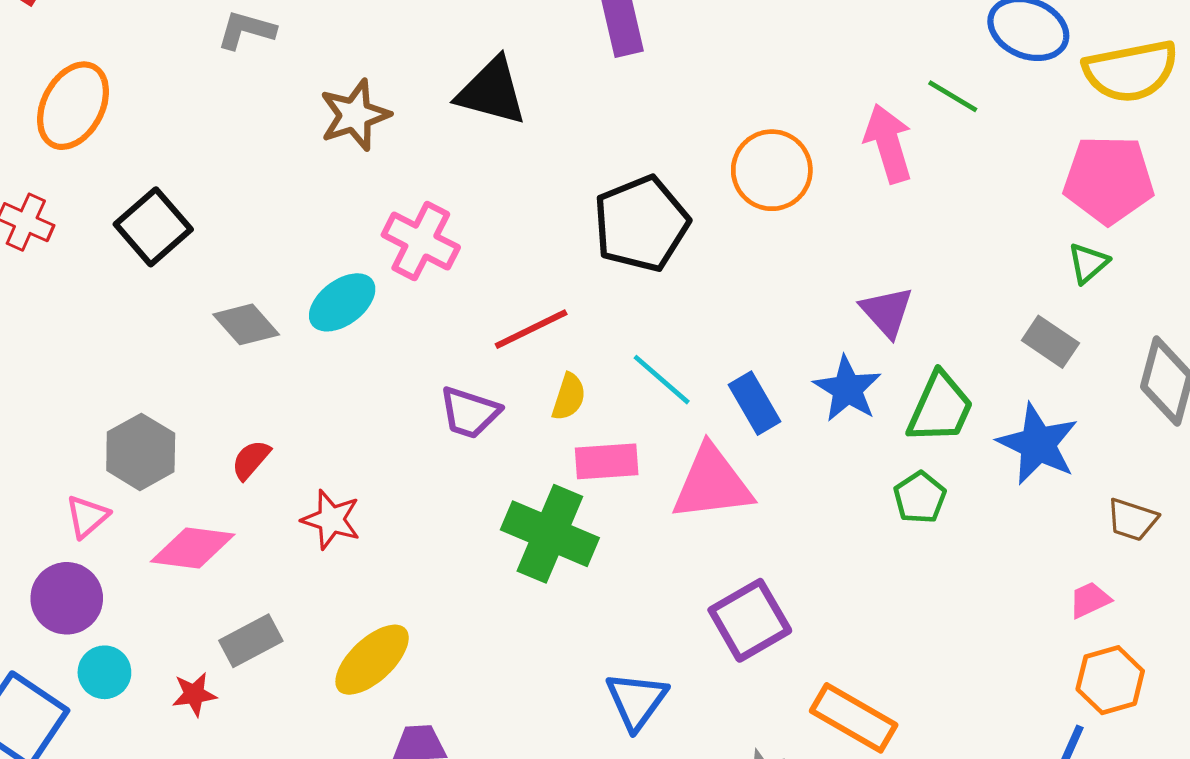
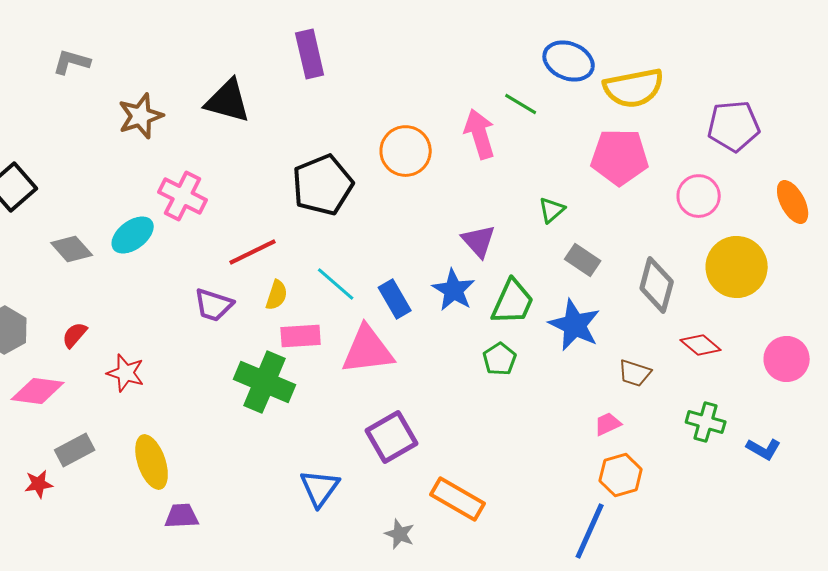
green triangle: (1088, 263) -> (552, 210), moved
yellow ellipse: (372, 660) -> (152, 462), turned -66

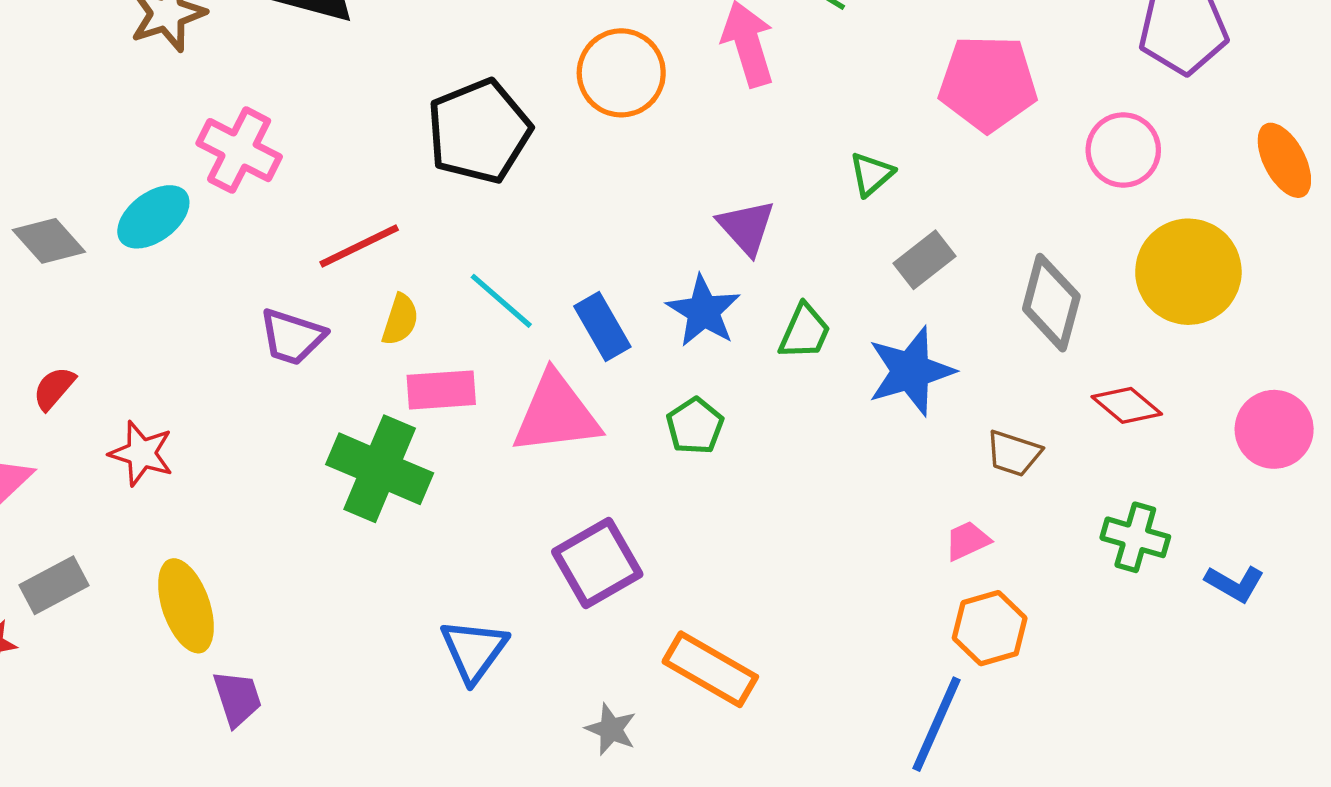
gray rectangle: (583, 260) -> (925, 260), turned -72
green trapezoid: (513, 302) -> (805, 332), size x0.7
blue star: (575, 325) -> (911, 371), turned 30
green pentagon: (500, 359) -> (695, 426), moved
purple trapezoid: (182, 516) -> (237, 698), turned 75

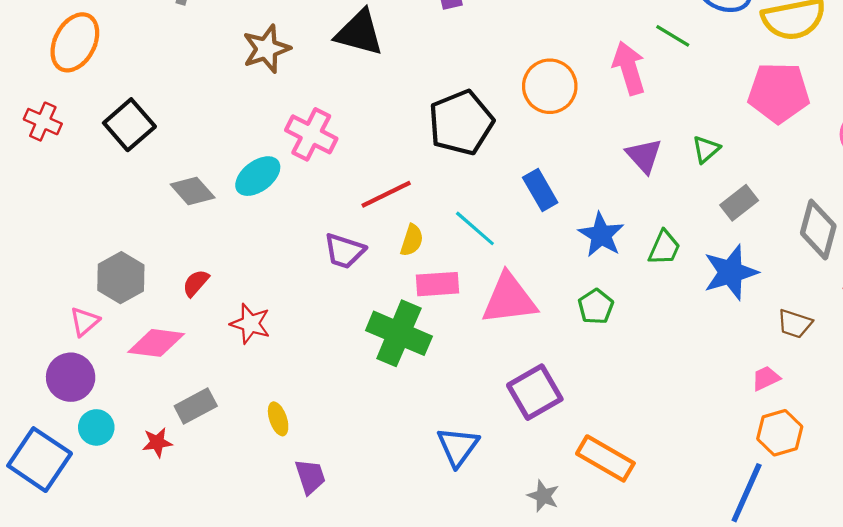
purple triangle: (746, 227) -> (644, 156), moved
blue rectangle: (602, 327) -> (540, 190), moved
yellow ellipse: (186, 606) -> (278, 419), size x0.6

